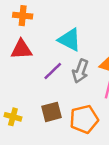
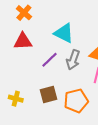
orange cross: (23, 16) -> (24, 13), turned 35

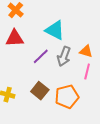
brown square: (48, 95) -> (40, 91), turned -36

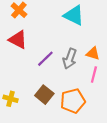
cyan triangle: (55, 30) -> (74, 15), moved
red triangle: (15, 38) -> (18, 40), turned 30

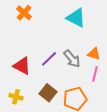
red triangle: (18, 40) -> (22, 66), moved
gray arrow: (70, 59) -> (72, 59), turned -60

